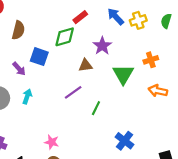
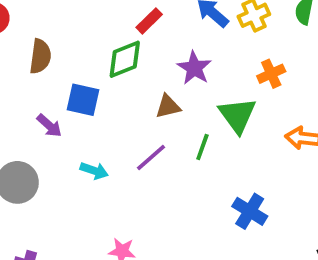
orange cross: (151, 60) -> (271, 74), moved
cyan arrow: (27, 97) -> (94, 171), moved, turned 96
green line: (96, 108) -> (202, 147), moved
blue cross: (124, 141) -> (250, 211), moved

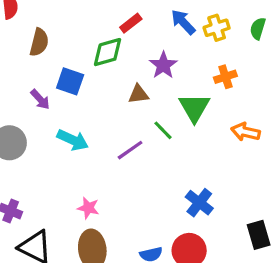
green line: (202, 147) -> (163, 130), turned -70
purple line: (151, 157) -> (130, 150), moved
cyan arrow: (94, 171) -> (73, 140), size x1.4
blue cross: (250, 211) -> (199, 203), moved

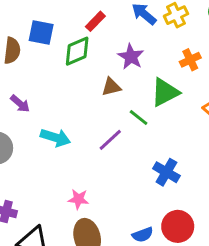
blue square: (70, 81) -> (41, 32), moved
green triangle: (194, 108) -> (165, 92), turned 40
blue cross: (199, 203) -> (166, 172), moved

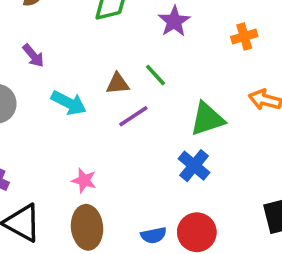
brown triangle: (111, 87) -> (118, 84), moved
green triangle: (165, 92) -> (207, 119), moved
green line: (139, 117) -> (156, 75), moved

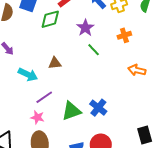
green line: (156, 75) -> (94, 50), moved
purple line: (133, 116) -> (44, 97), moved
green triangle: (207, 119) -> (71, 111), moved

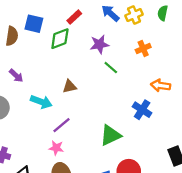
purple star: (85, 28) -> (99, 44), turned 30
blue cross: (98, 108) -> (142, 110), moved
green triangle: (71, 111) -> (110, 135), moved

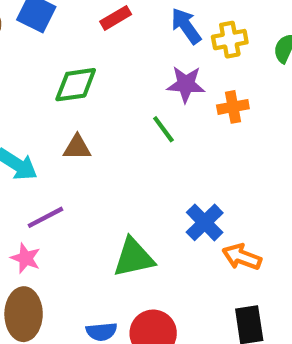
green diamond: (60, 39) -> (76, 85), moved
purple star: (99, 44) -> (186, 84), moved
orange arrow: (161, 85) -> (242, 257), moved

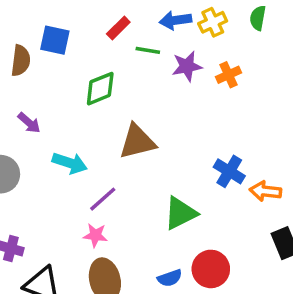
blue arrow: (186, 26) -> (175, 20), turned -48
green line: (163, 129) -> (148, 50), moved, turned -30
brown triangle: (77, 147) -> (137, 142), moved, size x1.6

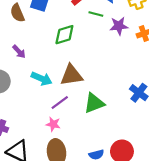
brown semicircle: (21, 61) -> (17, 13), turned 144
brown triangle: (137, 142) -> (72, 75), moved
green triangle: (180, 213) -> (94, 103), moved

